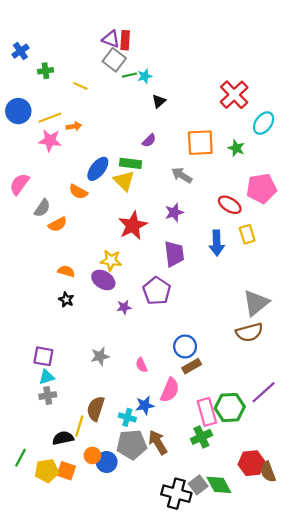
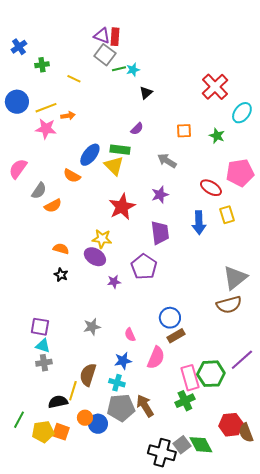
orange square: (200, 143) -> (184, 131), size x0.6
cyan triangle: (47, 377) -> (43, 346), turned 35
blue star: (145, 405) -> (123, 361), moved

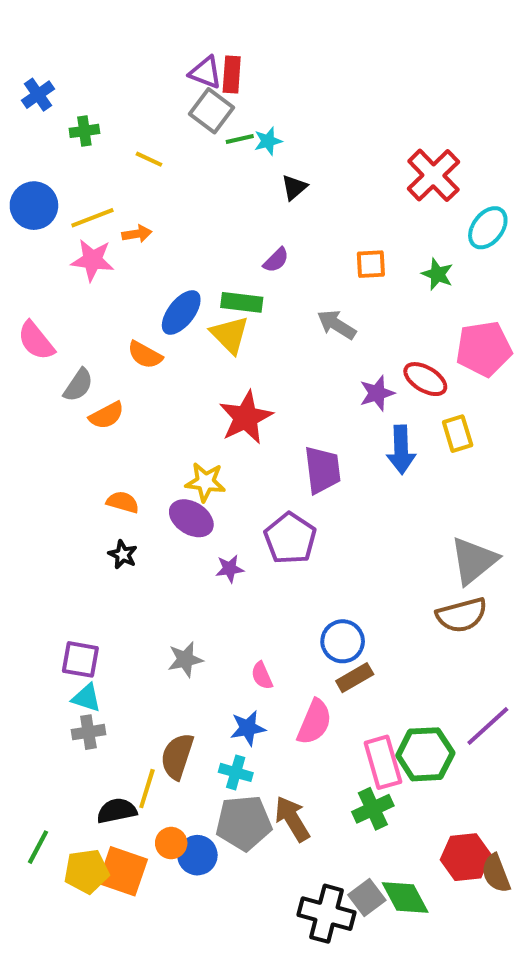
pink semicircle: (18, 169) -> (36, 341), turned -75
purple star: (160, 195) -> (377, 393), moved
orange square: (61, 432) -> (123, 871), size x1.4

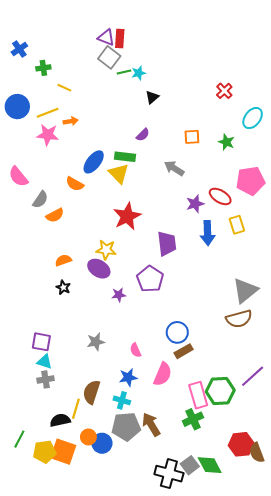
yellow line: (149, 159) -> (64, 88), moved
red cross: (433, 175) -> (224, 91), size x0.6
orange semicircle: (123, 502) -> (63, 260), turned -35

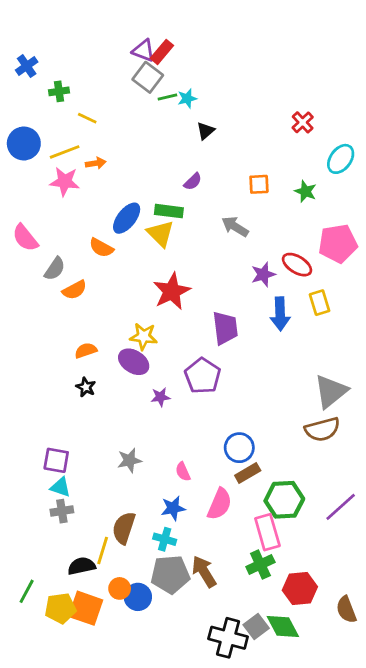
red rectangle: (120, 39) -> (162, 52), turned 36
green hexagon: (220, 391) -> (284, 500), moved
red hexagon: (241, 444) -> (300, 588), moved

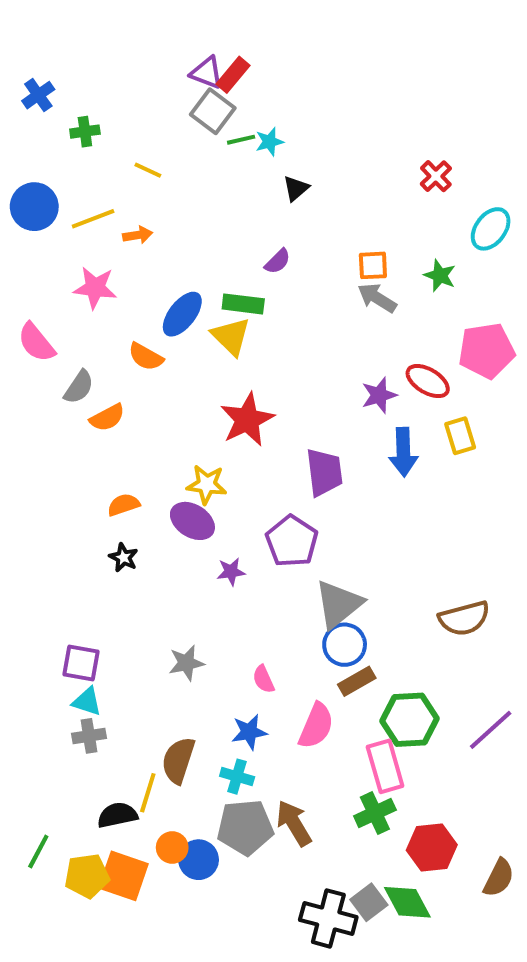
yellow line: (87, 118) -> (148, 170), moved
pink star: (65, 182) -> (95, 288), moved
gray arrow: (235, 227) -> (377, 298), moved
gray triangle: (331, 391) -> (338, 604), moved
brown semicircle: (346, 610) -> (499, 878), turned -132

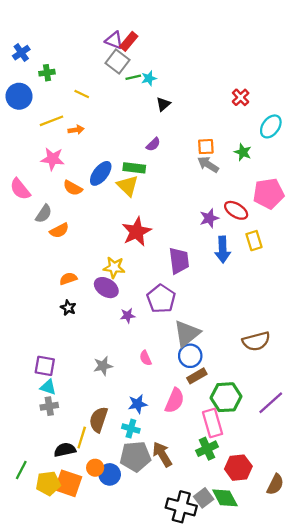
blue circle: (34, 207) -> (19, 96), moved
orange semicircle: (146, 357) -> (73, 188), moved
pink semicircle: (263, 679) -> (145, 358), moved

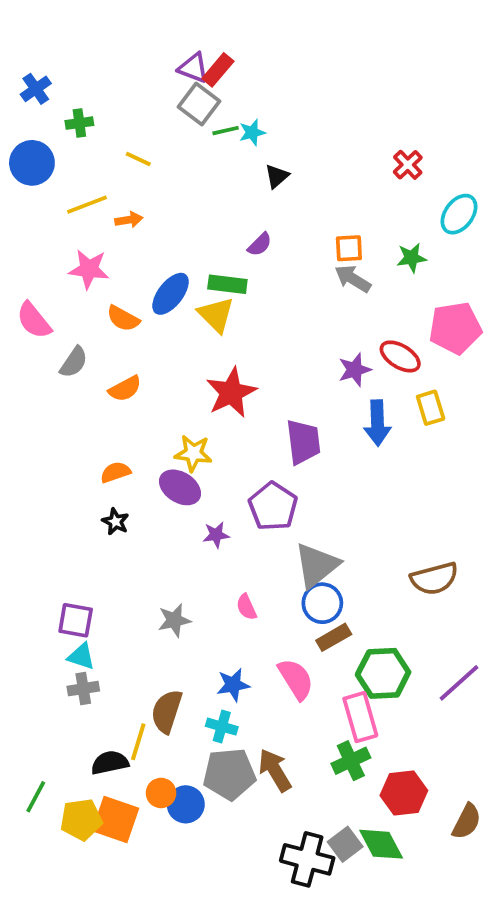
green star: (243, 152) -> (412, 258), turned -30
orange semicircle: (59, 230) -> (125, 389), moved
pink semicircle: (175, 401) -> (296, 679), turned -55

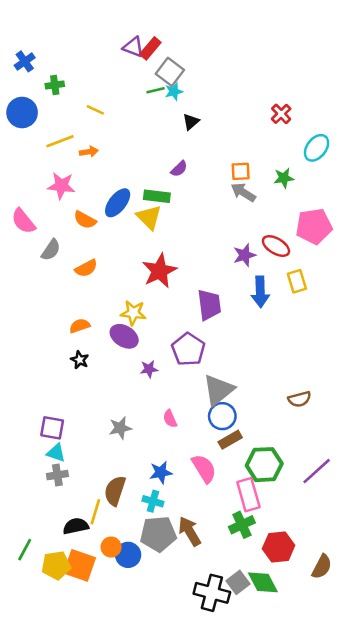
gray square: (199, 104) -> (170, 72), moved
brown semicircle: (434, 579) -> (300, 399), size x0.7

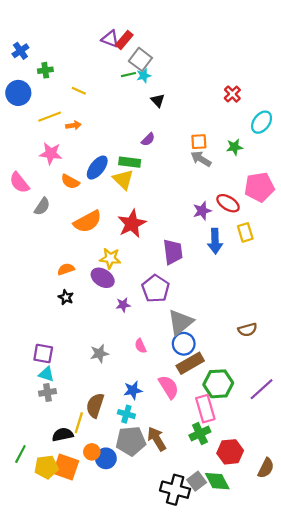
black triangle: (191, 122) -> (158, 101), turned -32
orange semicircle: (86, 268) -> (87, 222), moved, size x1.5
brown rectangle: (230, 440) -> (190, 363), size x1.4

